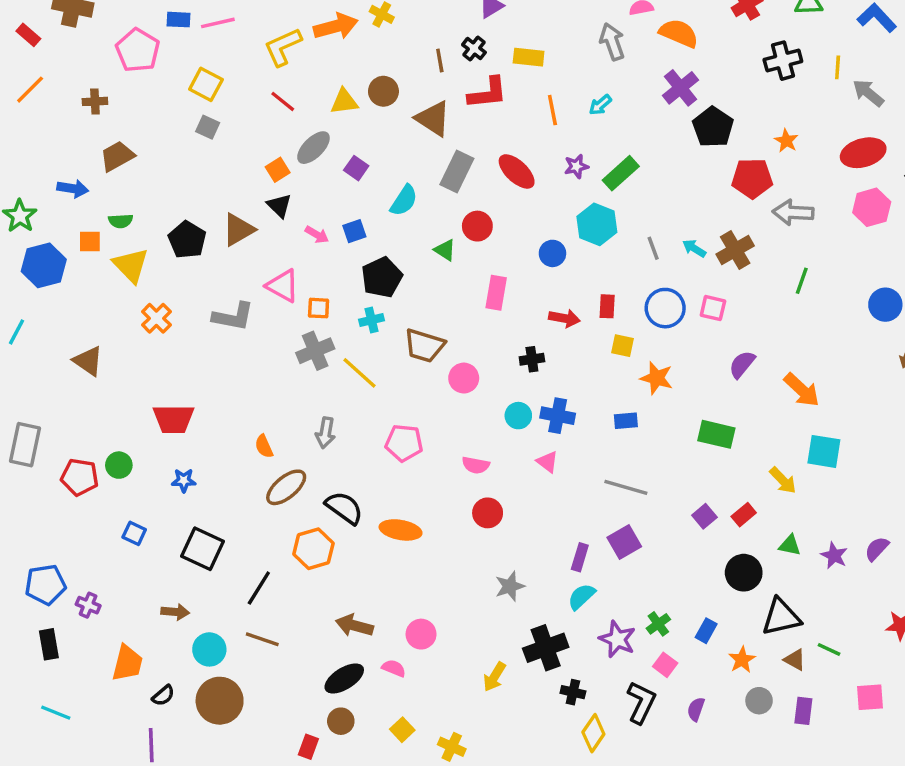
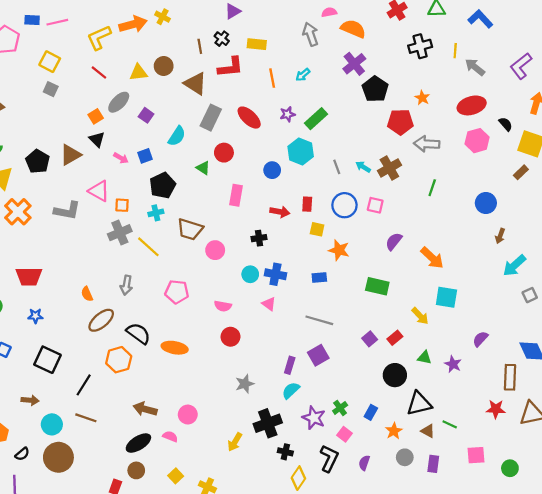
orange cross: (156, 318) -> (18, 212), size x1.4
purple semicircle: (877, 549) -> (480, 339), moved

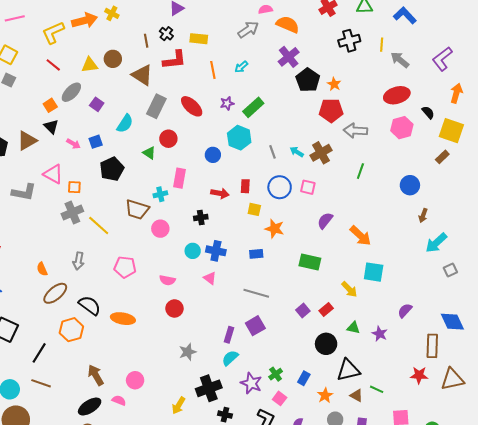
gray arrow: (310, 34) -> (248, 30), turned 75
orange star: (422, 98) -> (334, 84), moved
cyan cross: (156, 213) -> (160, 194), moved
brown arrow: (145, 409) -> (96, 375), turned 45

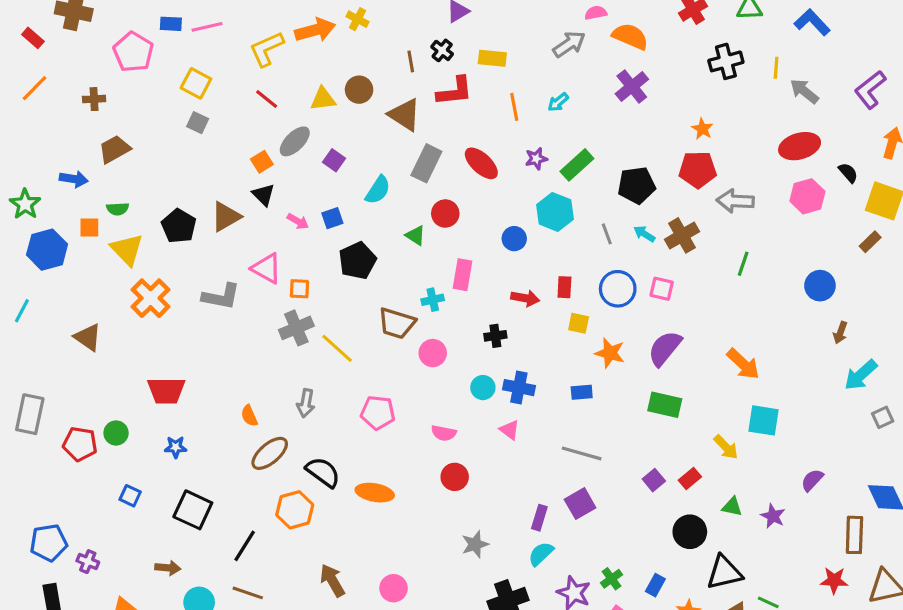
black pentagon: (308, 80) -> (637, 185), moved, turned 30
purple semicircle: (325, 221) -> (665, 348), moved, size x1.4

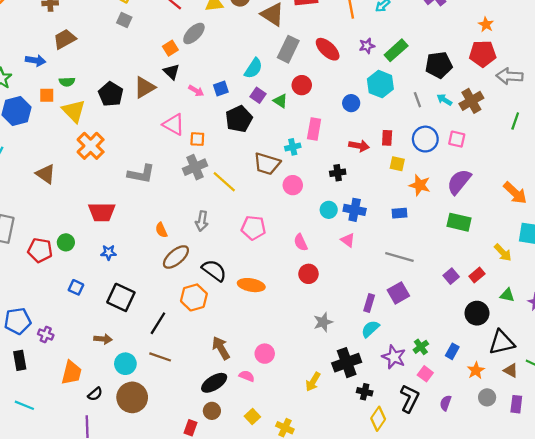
purple square: (334, 160) -> (258, 95), moved
gray L-shape: (221, 297) -> (141, 174), moved
pink semicircle: (444, 433) -> (301, 242), turned 54

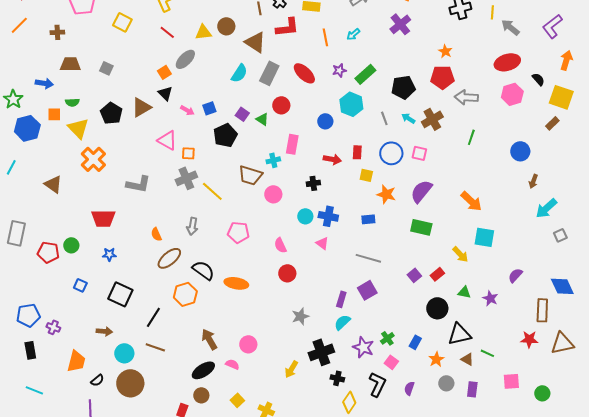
gray square: (124, 20) -> (106, 68), moved
brown trapezoid: (65, 39) -> (70, 64), turned 30
cyan semicircle: (253, 68) -> (239, 73), moved

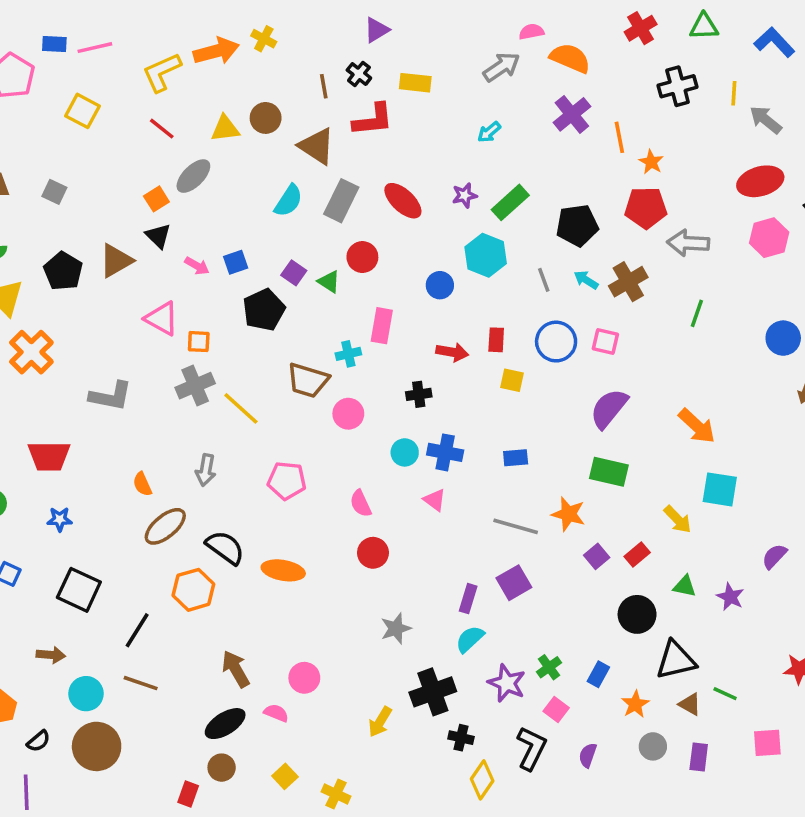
orange line: (325, 37) -> (619, 137), moved
orange star: (386, 194) -> (568, 514), moved

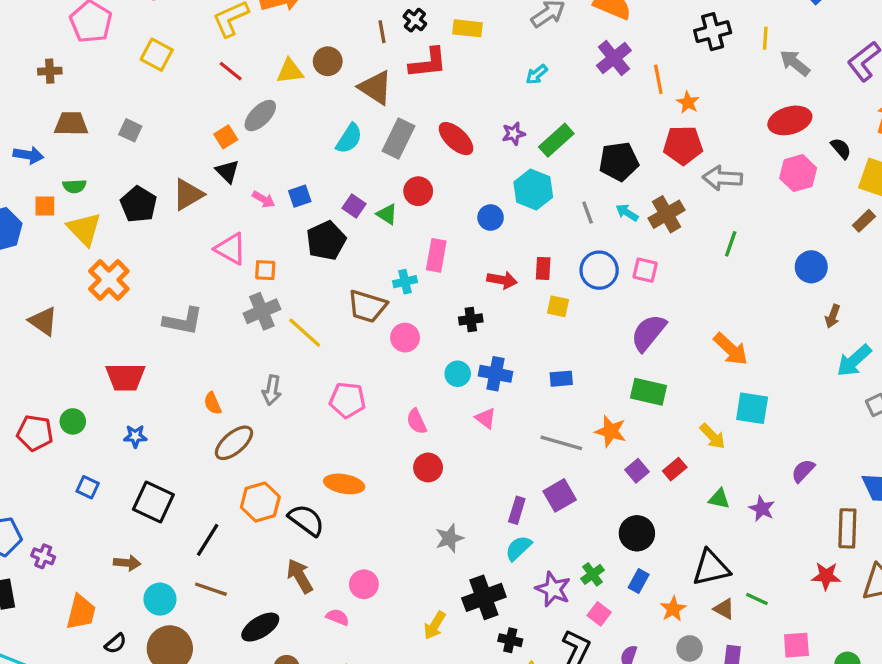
black semicircle: (225, 548) -> (306, 520), moved
black circle: (637, 614) -> (637, 533), moved
black ellipse: (225, 724) -> (260, 627), moved

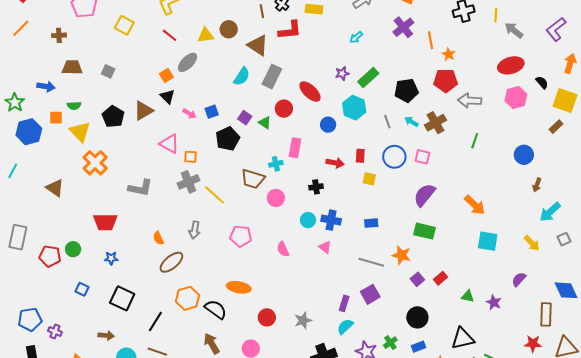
red ellipse: (456, 139) -> (310, 92), moved
yellow arrow: (713, 436) -> (532, 243), moved
red circle: (428, 467) -> (267, 317), moved
blue rectangle: (639, 581) -> (418, 347), turned 40

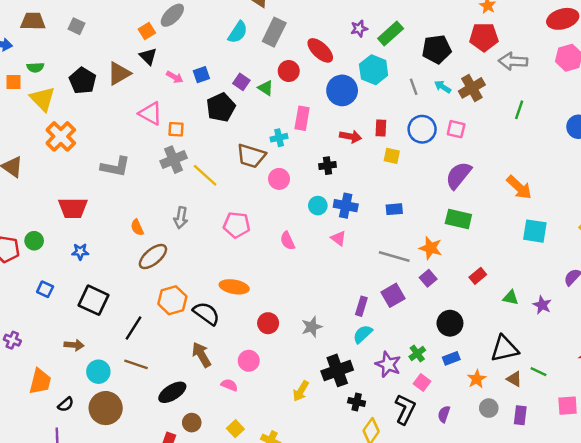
blue circle: (328, 125) -> (342, 90), size x1.6
purple square: (417, 279) -> (428, 278), moved

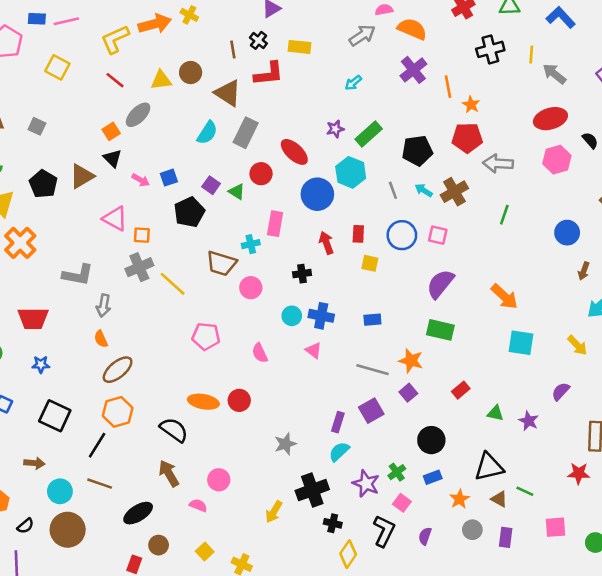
red arrow: (351, 136) -> (326, 243), turned -120
gray arrow: (181, 218) -> (103, 306), moved
orange hexagon: (172, 300) -> (118, 412), moved
red circle: (268, 323) -> (239, 400), moved

